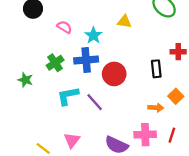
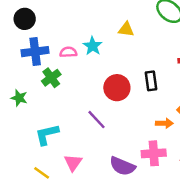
pink semicircle: (64, 27) -> (68, 52), moved, turned -32
blue cross: (86, 60) -> (35, 52), moved
black rectangle: (156, 69) -> (151, 81), moved
cyan L-shape: (68, 96) -> (47, 135), moved

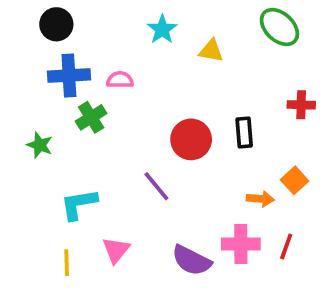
cyan star: (93, 46) -> (162, 29), moved
yellow line: (42, 173) -> (67, 263), turned 49

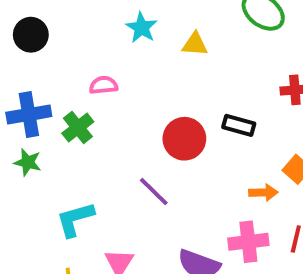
blue cross: (69, 75) -> (29, 114), moved
black rectangle: (244, 132) -> (239, 125), turned -64

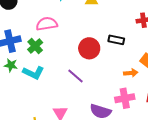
pink semicircle: (103, 85) -> (47, 24), size x1.5
cyan L-shape: (75, 219) -> (33, 73), moved, turned -135

